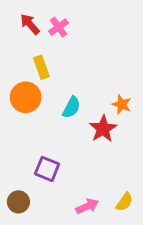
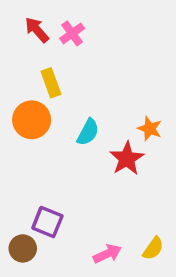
purple square: (47, 169) -> (47, 222), moved

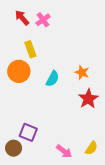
orange star: (150, 129) -> (82, 72), moved
red star: (127, 159) -> (88, 99), moved
pink arrow: (107, 254) -> (64, 151), turned 63

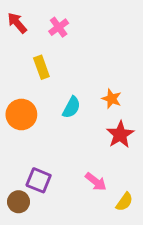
red arrow: (22, 18) -> (17, 23), moved
orange circle: (19, 71) -> (21, 114), moved
pink arrow: (64, 151) -> (96, 182), moved

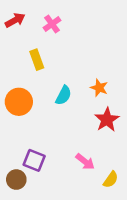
red arrow: (17, 23) -> (15, 20), turned 102

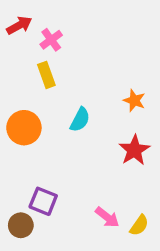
pink cross: (52, 24) -> (51, 40), moved
orange star: (99, 88) -> (134, 101), moved
pink arrow: (85, 162) -> (107, 217), moved

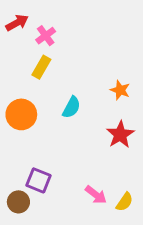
yellow rectangle: (46, 75) -> (41, 67), turned 50

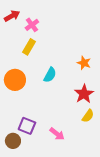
pink arrow: (96, 195) -> (57, 134), moved
yellow semicircle: (125, 202) -> (88, 116), moved

